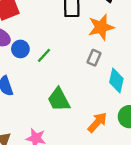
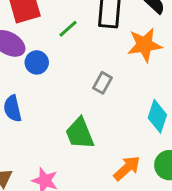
green line: (44, 55) -> (68, 29), moved
gray rectangle: (94, 58) -> (103, 83), moved

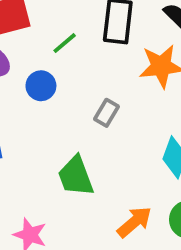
blue circle: (37, 62) -> (41, 86), moved

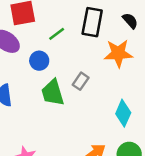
green trapezoid: (76, 176) -> (53, 93), moved

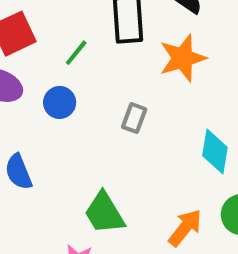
green trapezoid: (53, 93) -> (104, 213), moved

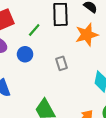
gray rectangle: (134, 118) -> (62, 63), turned -40

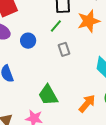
green line: (34, 30) -> (56, 26), moved

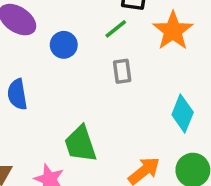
orange star: (89, 21) -> (173, 31), turned -30

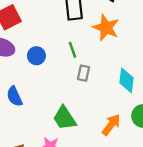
green line: (116, 29) -> (73, 50), moved, turned -56
gray rectangle: (122, 71) -> (84, 73), moved, turned 35

